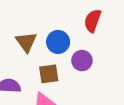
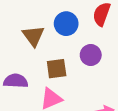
blue circle: (58, 42) -> (66, 24), moved

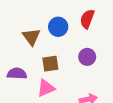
purple circle: (91, 55) -> (87, 57), moved

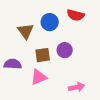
red semicircle: (87, 19) -> (76, 15), turned -96
purple circle: (87, 57) -> (65, 50), moved

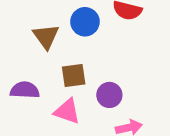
purple circle: (65, 50) -> (109, 95), moved
pink triangle: (39, 77) -> (67, 111), turned 42

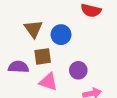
blue circle: (85, 22) -> (61, 35), moved
brown square: (74, 75) -> (43, 56), moved

